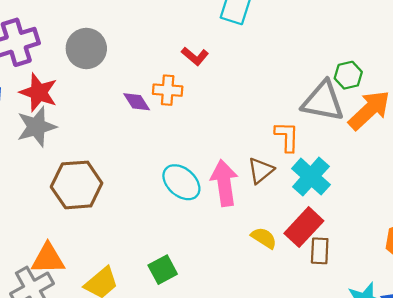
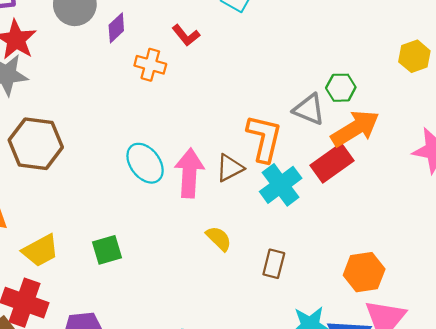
gray triangle: (323, 101) -> (309, 109), size x0.7
purple diamond: (137, 102) -> (116, 28), moved, turned 68
orange L-shape: (287, 137) -> (264, 138), size x1.4
red rectangle: (304, 227) -> (332, 163), moved

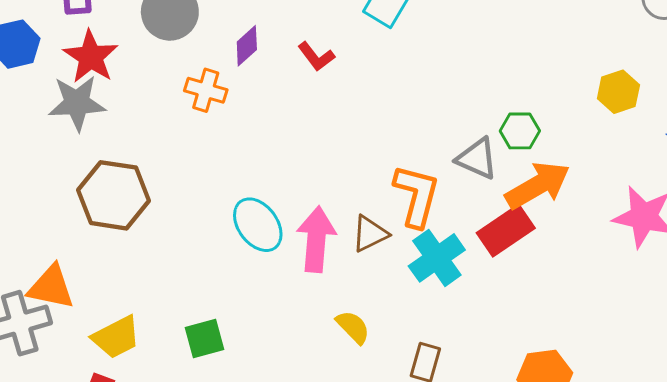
purple diamond: (116, 28) -> (247, 46), moved
orange cross: (150, 65) -> (206, 90), moved

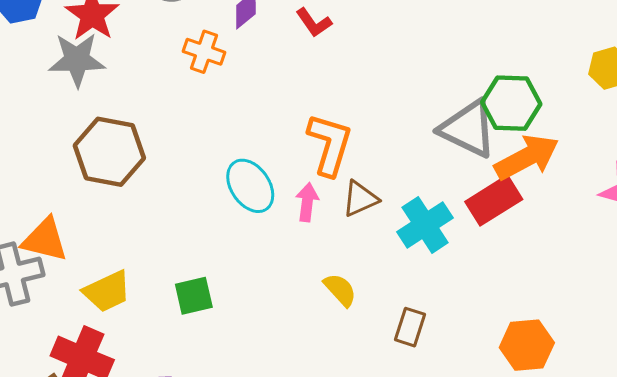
green hexagon: (520, 131) -> (511, 103), size x1.5
gray triangle: (477, 159) -> (468, 129), size x1.4
orange L-shape: (417, 196) -> (330, 144), moved
pink arrow: (316, 239) -> (307, 202), size x0.6

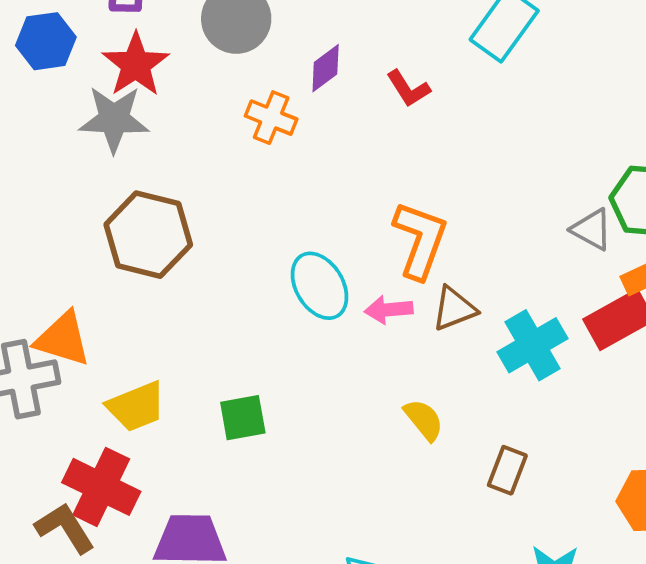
gray triangle: (468, 129) -> (592, 229), size x0.6
pink arrow: (307, 202) -> (389, 310), turned -105

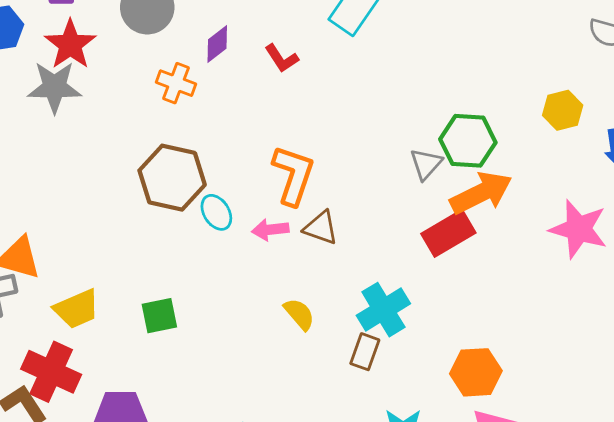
gray triangle: (592, 229) -> (426, 164), turned 44
brown hexagon: (148, 235) -> (172, 178), moved
cyan ellipse: (320, 286) -> (216, 212), size x0.7
brown triangle: (454, 309) -> (321, 228), turned 42
cyan cross: (532, 345) -> (383, 310), moved

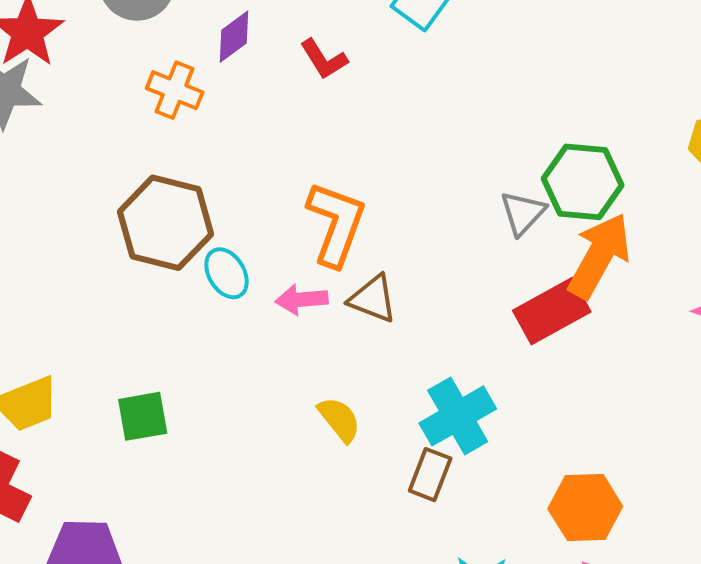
orange arrow: (481, 193) -> (599, 256), turned -36

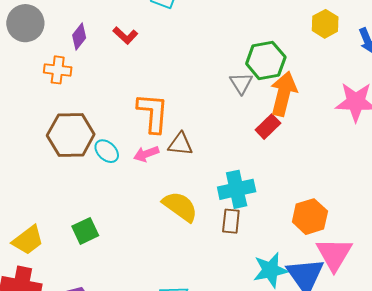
red rectangle: (552, 311) -> (268, 127), size x0.7
cyan cross: (458, 416) -> (237, 189), turned 33
yellow semicircle: (339, 419) -> (180, 207), size x1.5

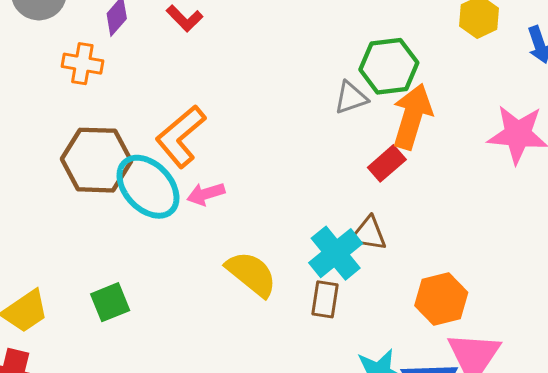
gray triangle: (241, 83) -> (351, 98), turned 40
orange L-shape: (153, 113) -> (181, 136), moved, turned -138
brown triangle: (180, 144) -> (369, 234), moved
cyan ellipse: (107, 151) -> (148, 187), size x1.8
cyan cross: (237, 189) -> (336, 253), turned -30

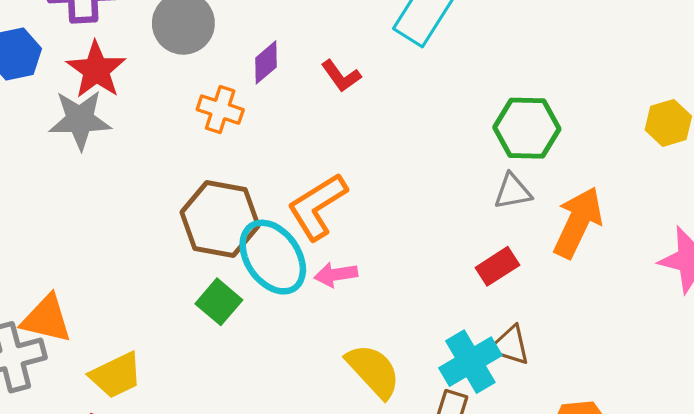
green hexagon: (389, 66) -> (527, 128), moved
red rectangle: (387, 163) -> (497, 266), moved
green square: (110, 302) -> (219, 302), moved, turned -36

